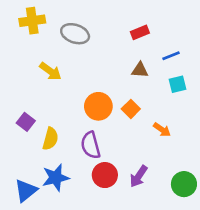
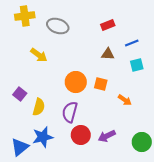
orange square: (131, 109) -> (101, 84), turned -32
purple semicircle: (91, 145) -> (70, 112), turned 30
purple arrow: (139, 176) -> (107, 136), turned 30

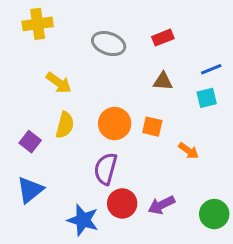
gray ellipse: (58, 26) -> (109, 44), moved
blue line: (132, 43) -> (211, 69), moved
yellow semicircle: (39, 107) -> (65, 125), moved
blue star: (43, 137) -> (83, 220), moved, turned 30
blue triangle: (20, 147) -> (30, 190), moved

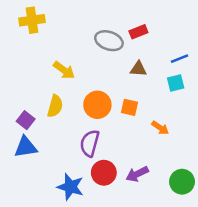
gray ellipse: (109, 44) -> (109, 41), moved
yellow arrow: (59, 83) -> (64, 70), moved
blue triangle: (30, 190) -> (26, 147), moved, turned 30

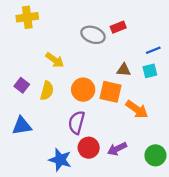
brown triangle: (138, 69) -> (124, 70), moved
orange square: (129, 107) -> (111, 92), size x1.5
purple square: (26, 120) -> (22, 85), moved
orange arrow: (160, 128) -> (137, 109), size x1.5

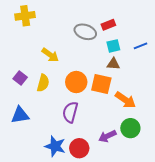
cyan square: (150, 71) -> (113, 46), moved
red circle: (89, 148) -> (79, 148), moved
green circle: (155, 155) -> (130, 128), moved

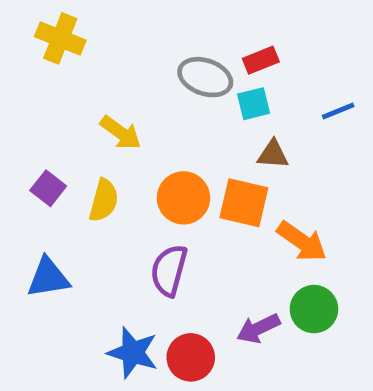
yellow cross: (25, 16) -> (60, 38), turned 30
cyan square: (113, 46) -> (254, 104), moved

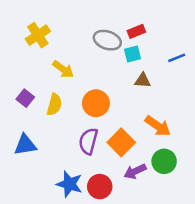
yellow cross: (60, 38) -> (38, 35), moved, turned 35
orange square: (244, 203) -> (121, 142), moved, turned 32

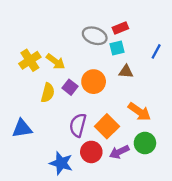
yellow cross: (38, 35) -> (30, 60), moved
blue line: (177, 58) -> (156, 51), turned -40
purple square: (25, 98) -> (70, 87), moved
orange circle: (96, 103) -> (94, 82), moved
red circle: (100, 187) -> (91, 152), moved

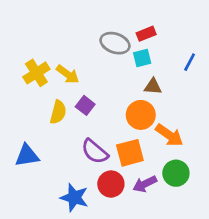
orange circle: (94, 82) -> (141, 115), moved
purple semicircle: (78, 125) -> (95, 151), turned -65
orange square: (107, 126) -> (130, 153), turned 30

